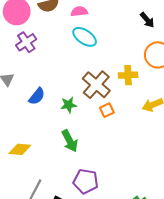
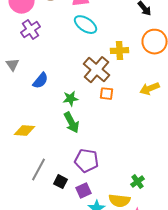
yellow cross: (128, 75) -> (120, 51), moved
green star: (69, 105) -> (70, 99), moved
orange square: (107, 110) -> (106, 94), turned 32

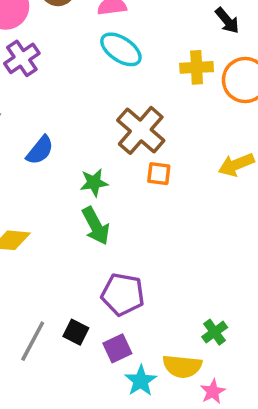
yellow cross: (120, 51) -> (197, 67), moved
gray line: (38, 170) -> (33, 341), moved

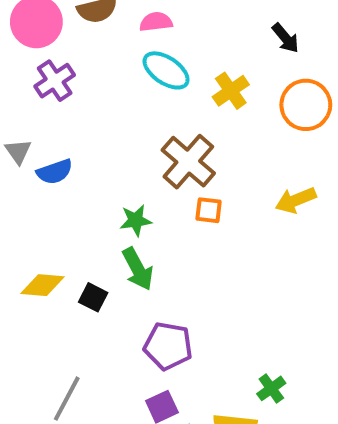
yellow cross: (197, 67) -> (231, 91), moved, turned -32
blue semicircle: (40, 150) -> (55, 172), moved, turned 32
black square: (76, 332) -> (93, 297), moved

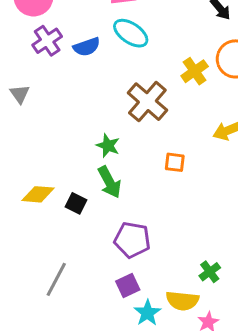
yellow cross: (231, 91) -> (195, 71), moved
blue semicircle: (55, 172) -> (87, 47), moved
orange square: (209, 210) -> (175, 162), moved
green star: (136, 220) -> (108, 146), turned 30

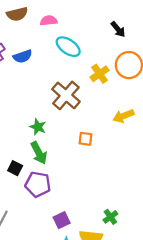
cyan ellipse: (131, 33) -> (68, 47), moved
purple pentagon: (132, 240) -> (38, 184), moved
purple square: (128, 285) -> (62, 220), moved

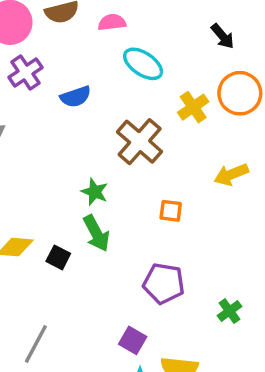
blue semicircle: (23, 56) -> (76, 97), moved
purple pentagon: (38, 184) -> (164, 283), moved
green cross: (110, 217) -> (229, 311), moved
purple square: (62, 220) -> (133, 340), turned -35

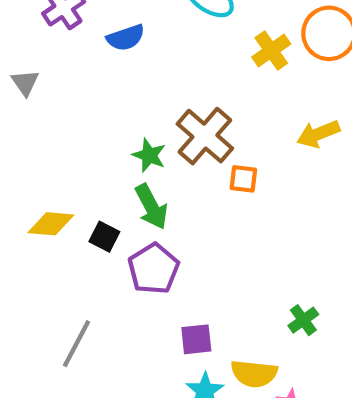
brown cross: (140, 142) -> (205, 136), moved
purple pentagon: (164, 283) -> (154, 269), moved, turned 30
green cross: (229, 311) -> (303, 320), moved
purple square: (133, 340) -> (196, 339), turned -36

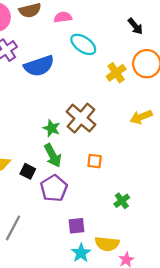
blue semicircle: (126, 38) -> (39, 66), size x1.5
orange square: (243, 179) -> (95, 161), moved
green cross: (303, 320) -> (122, 201), moved

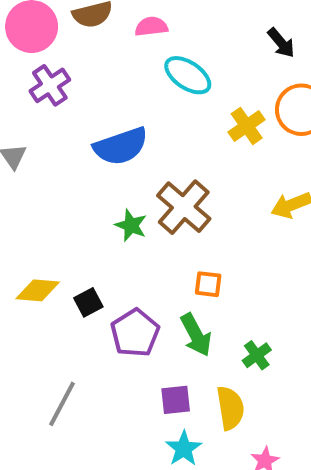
blue semicircle: (39, 66) -> (121, 146), moved
green arrow: (53, 155) -> (196, 335), moved
black square: (28, 171) -> (88, 302), turned 35
yellow semicircle: (107, 244) -> (230, 408), moved, turned -105

